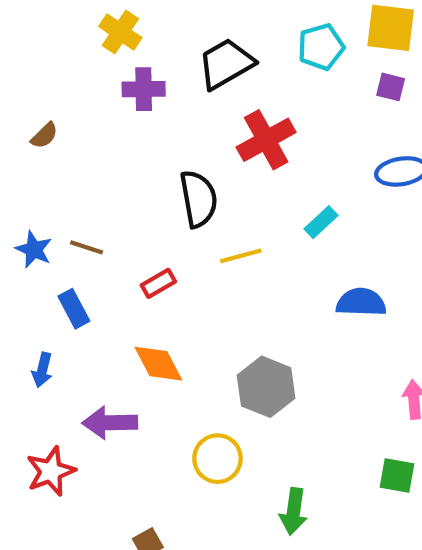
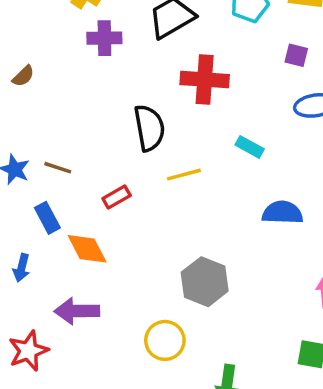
purple square: (391, 87) -> (296, 55), moved
red cross: (266, 140) -> (205, 80), turned 33
cyan rectangle: (321, 222) -> (250, 147), turned 72
orange diamond: (158, 364) -> (87, 249), moved

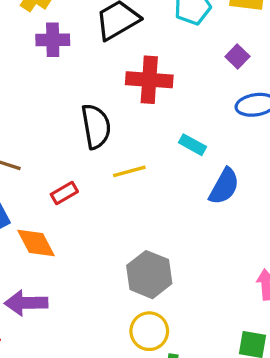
purple square: (296, 55) -> (237, 56), turned 30
blue semicircle: (282, 213) -> (224, 186), moved, turned 117
yellow circle: (165, 340) -> (149, 331), moved

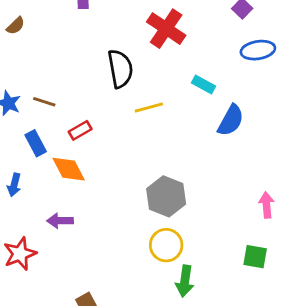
red cross: (149, 80) -> (166, 29), turned 30
red rectangle: (64, 193) -> (80, 130), moved
purple arrow: (26, 303) -> (60, 221), size x0.7

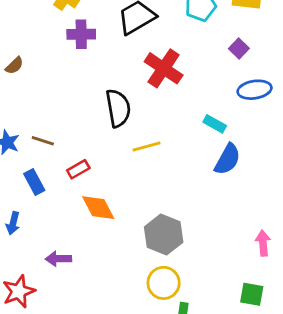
cyan rectangle: (203, 85) -> (215, 124), moved
orange diamond: (69, 169) -> (98, 208), moved

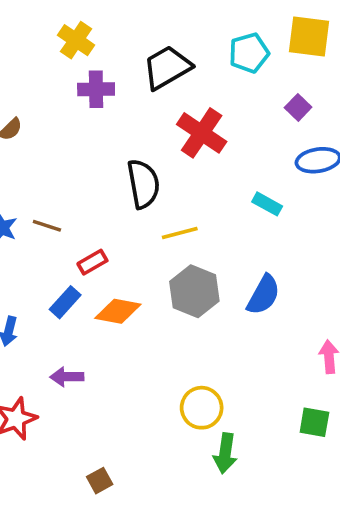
blue semicircle: (228, 159) -> (263, 295), moved
blue rectangle: (34, 182) -> (65, 302), moved, turned 70
orange diamond: (98, 208) -> (118, 311), turned -52
gray hexagon: (164, 235) -> (194, 291), moved

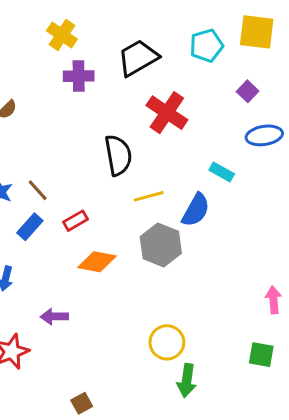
brown line: (47, 226) -> (38, 190), turned 30
blue semicircle: (263, 295) -> (196, 210), moved
blue rectangle: (65, 302) -> (30, 227), moved

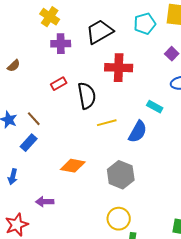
red cross: (167, 113) -> (119, 68), turned -32
red rectangle: (76, 221) -> (59, 84), moved
gray hexagon: (161, 245) -> (121, 175), moved

